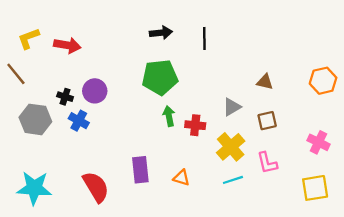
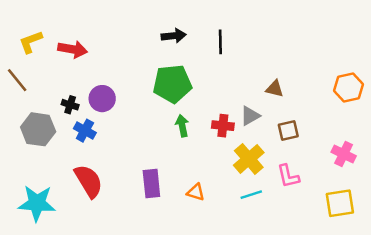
brown triangle: (265, 82) -> (275, 89), moved
red cross: (195, 125) -> (223, 126), moved
red semicircle: (96, 187) -> (89, 181), moved

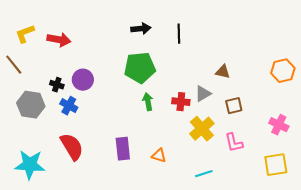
cyan line: (251, 195) -> (204, 174), moved

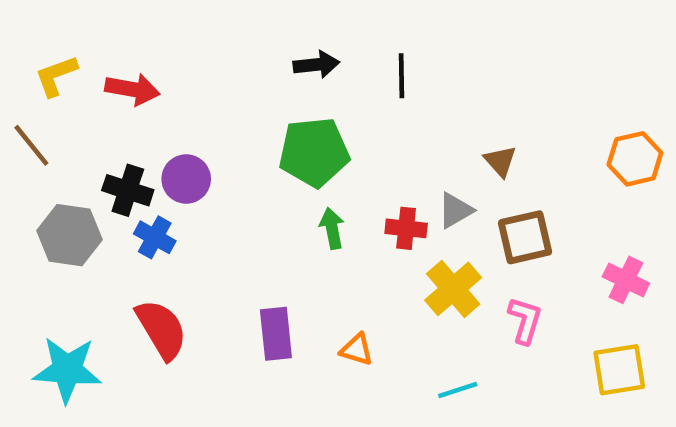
brown triangle: (223, 72) -> (500, 161), turned 35
black cross: (57, 85) -> (128, 190), size x1.5
brown square: (234, 106) -> (525, 237), size x1.4
pink L-shape: (234, 143) -> (525, 320), turned -150

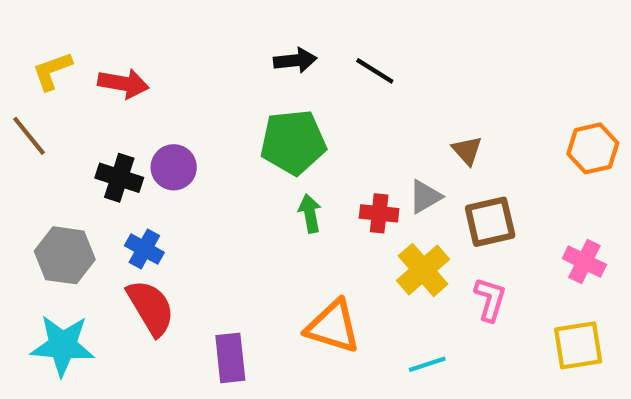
black line: (402, 76) -> (375, 71), turned -57
gray hexagon: (69, 235) -> (65, 255), moved
blue cross: (155, 237) -> (144, 249), moved
purple rectangle: (276, 334) -> (230, 358), moved
orange triangle: (357, 350) -> (333, 327), size x1.8

